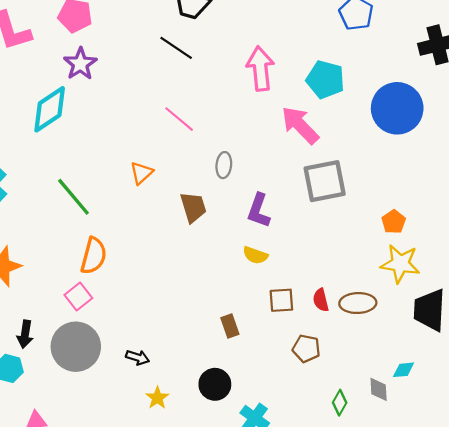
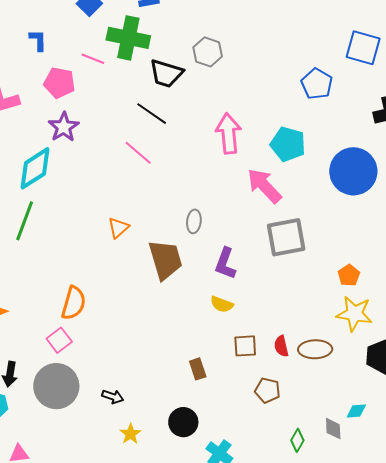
pink line: (179, 119) -> (138, 153), moved
green line: (74, 197) -> (25, 221), moved, turned 60
brown trapezoid: (193, 207) -> (165, 260), size x1.4

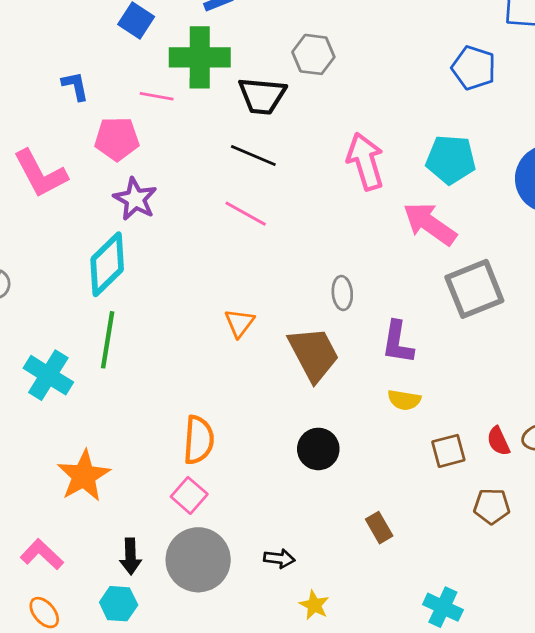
brown rectangle: (198, 369) -> (379, 528), moved
black circle: (183, 422) -> (318, 449), moved

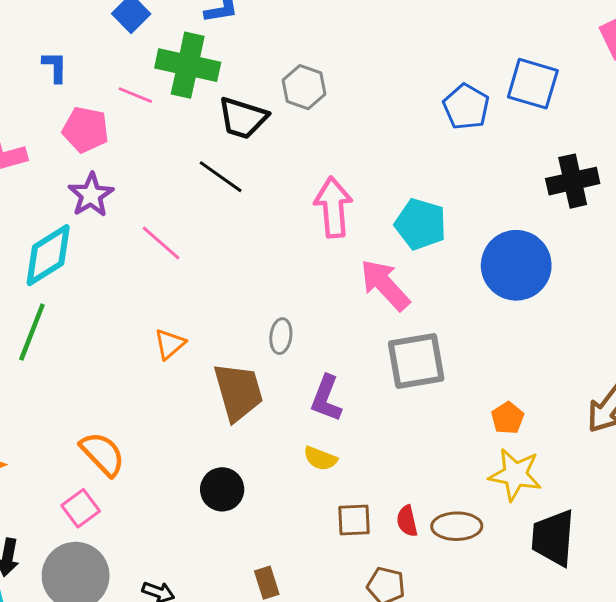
blue pentagon: (474, 68) -> (466, 107), moved
pink line: (246, 214) -> (161, 243), moved
orange semicircle: (199, 440) -> (102, 454), turned -60

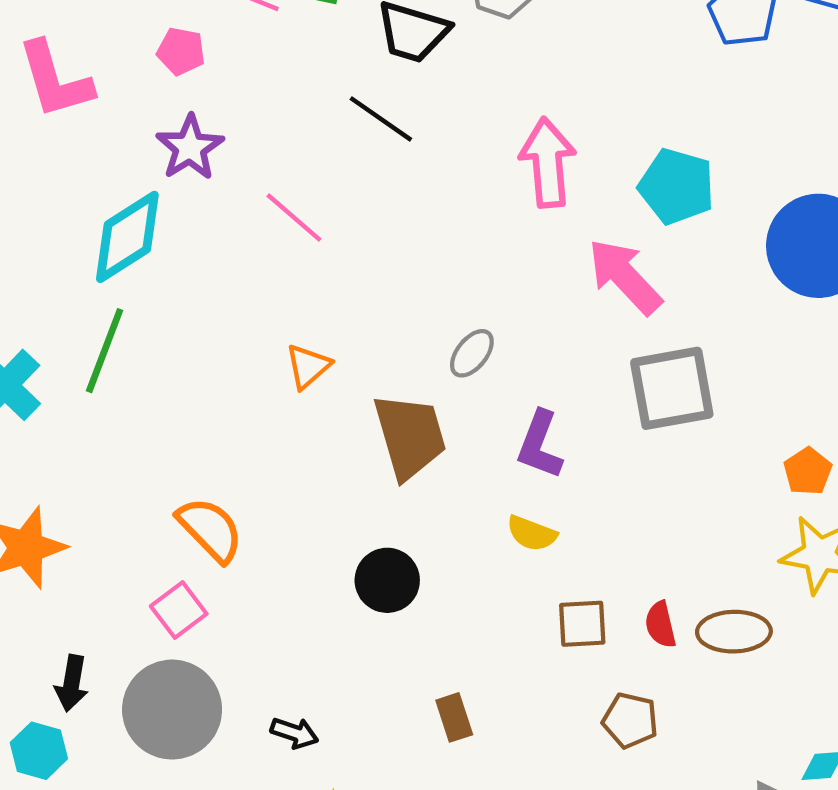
pink pentagon: (86, 130) -> (181, 51), size x0.7
gray ellipse: (281, 336) -> (472, 353), turned 32

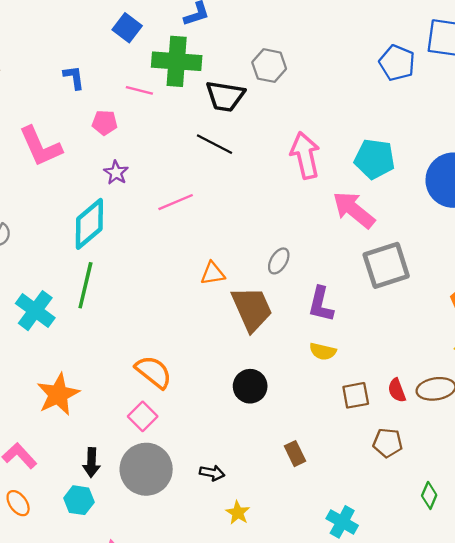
purple star: (190, 148) -> (116, 173), size x0.7
pink line: (294, 218) -> (176, 202), turned -56
orange triangle: (308, 366) -> (213, 273), moved, turned 40

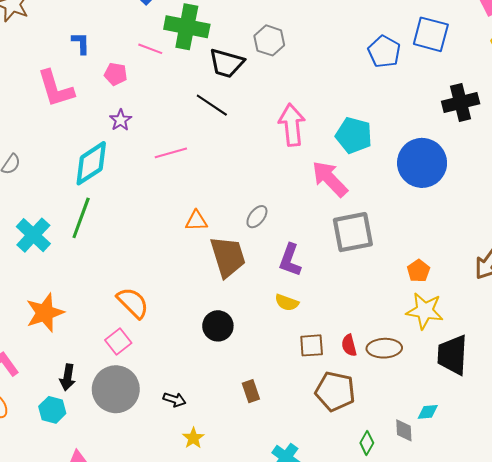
blue L-shape: (74, 77) -> (81, 43), moved
brown pentagon: (388, 443) -> (335, 391), size x1.5

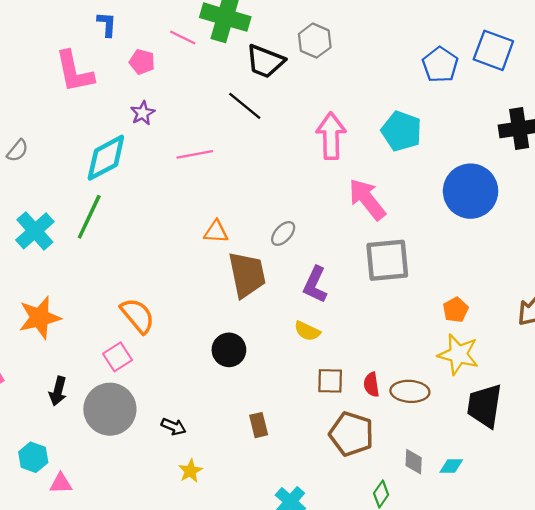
cyan pentagon: (354, 135) -> (401, 131), moved
cyan hexagon: (52, 410) -> (33, 457), moved
gray diamond: (404, 430) -> (414, 462), moved

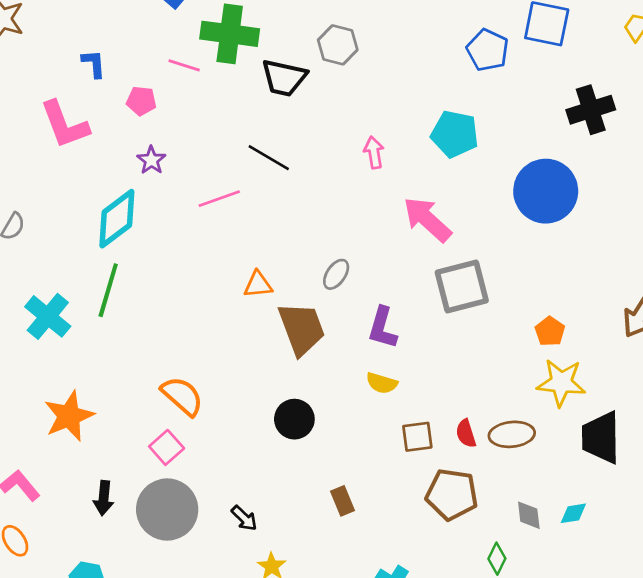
black line: (245, 106) -> (269, 158), moved
pink arrow: (331, 136) -> (374, 152), size x0.6
black arrow: (174, 427) -> (244, 518), turned 30

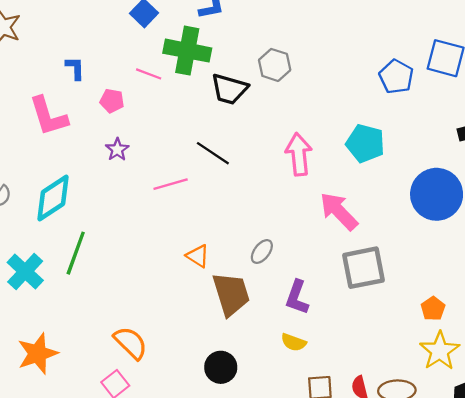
pink arrow: (374, 152) -> (299, 154), size x1.6
cyan diamond: (117, 219) -> (53, 198), moved
orange triangle: (258, 285) -> (198, 256), turned 35
yellow star: (561, 383) -> (440, 351), turned 30

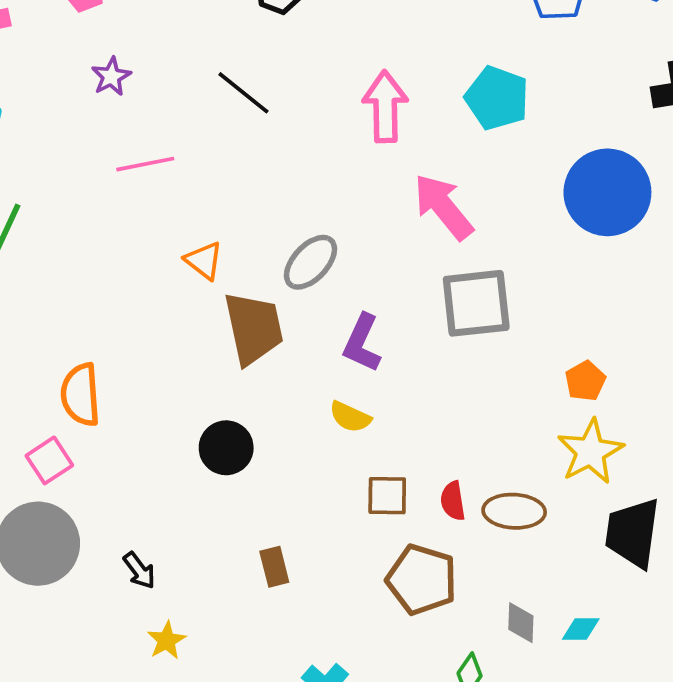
purple star: (117, 149) -> (111, 77), moved
pink line: (171, 184) -> (145, 164), moved
gray ellipse: (262, 252) -> (310, 262), size x1.4
orange semicircle: (131, 343) -> (80, 395), turned -144

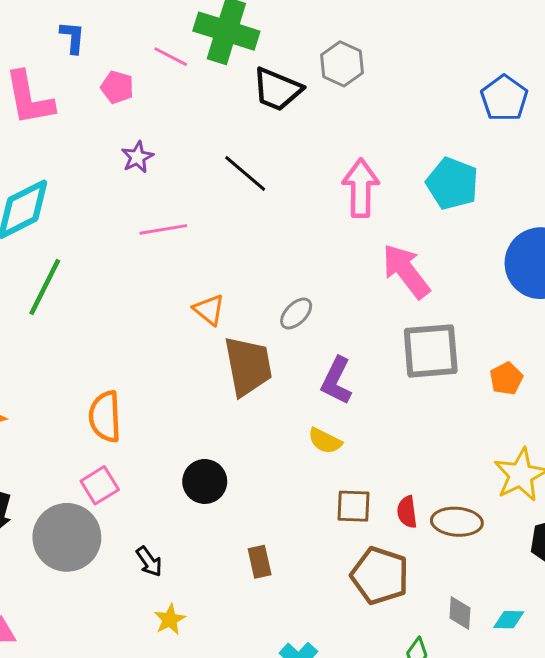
gray ellipse: (310, 262) -> (296, 314), size x0.7
orange pentagon: (585, 381) -> (506, 379), moved
black circle: (226, 448) -> (205, 481), moved
pink square: (49, 460) -> (100, 485), moved

